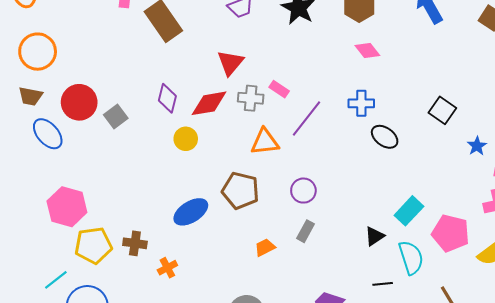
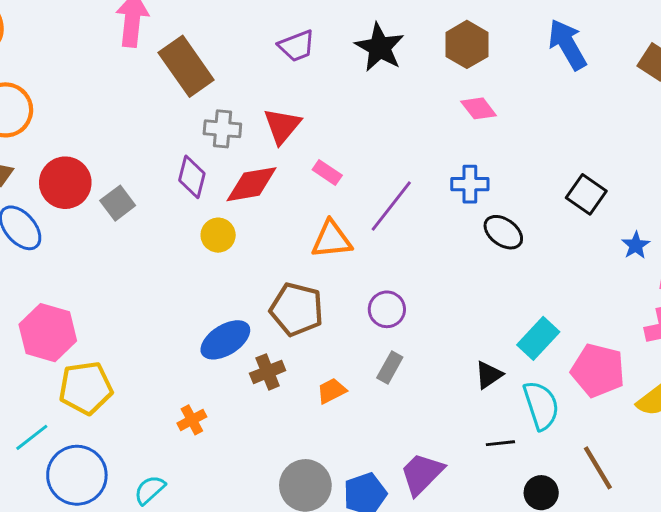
pink rectangle: (279, 89) -> (327, 173), moved
gray cross: (251, 98) -> (222, 129), moved
brown cross: (135, 243) -> (268, 372), moved, turned -30

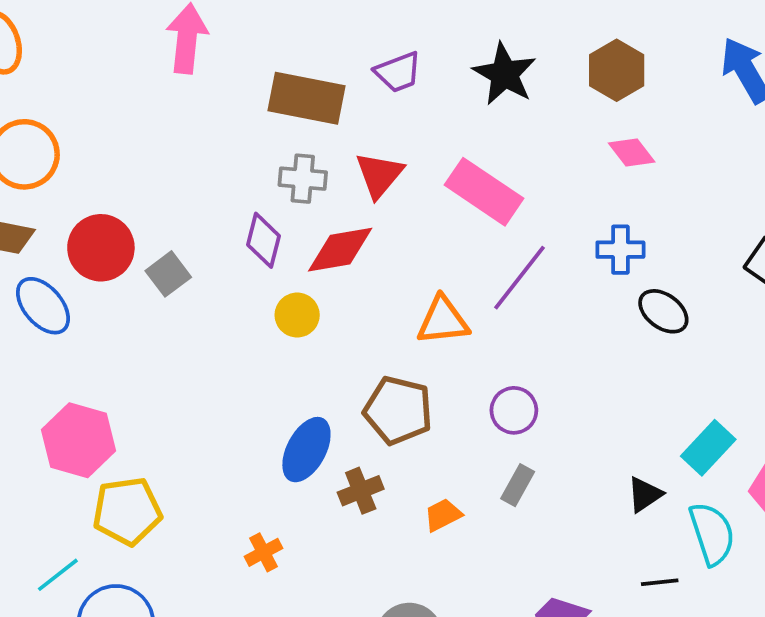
brown rectangle: (186, 66) -> (306, 98), moved, turned -44
pink rectangle: (327, 173) -> (484, 192), moved, size x2.0
blue ellipse: (225, 340) -> (306, 450), turned -30

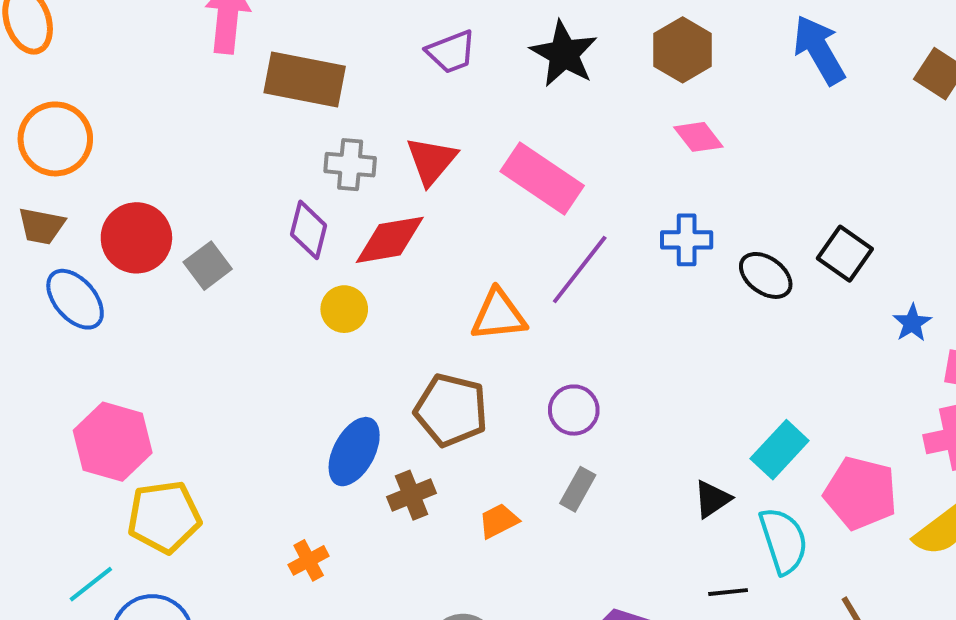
brown rectangle: (306, 98) -> (305, 80), moved
black ellipse: (663, 311) -> (766, 275), moved

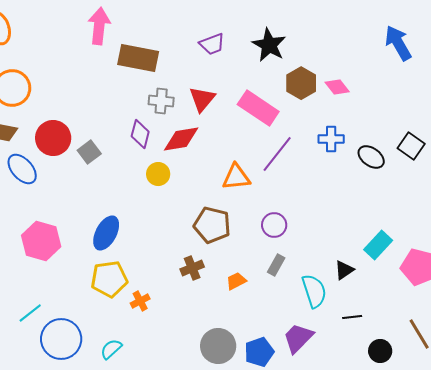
brown hexagon: (683, 50) -> (301, 83), moved
blue ellipse: (354, 452) -> (106, 233), moved
yellow pentagon: (164, 517) -> (109, 279), moved
cyan semicircle: (784, 541) -> (314, 291), moved

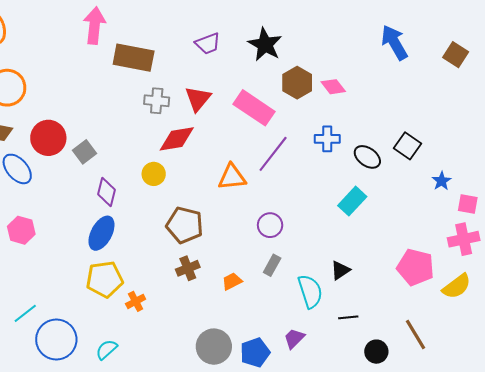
purple diamond: (140, 134) -> (107, 192), moved
brown pentagon: (212, 225) -> (185, 225), moved
pink hexagon: (41, 241) -> (21, 230), moved, size x0.7
cyan rectangle: (378, 245) -> (352, 201), moved
purple trapezoid: (298, 338) -> (294, 338), size x0.7

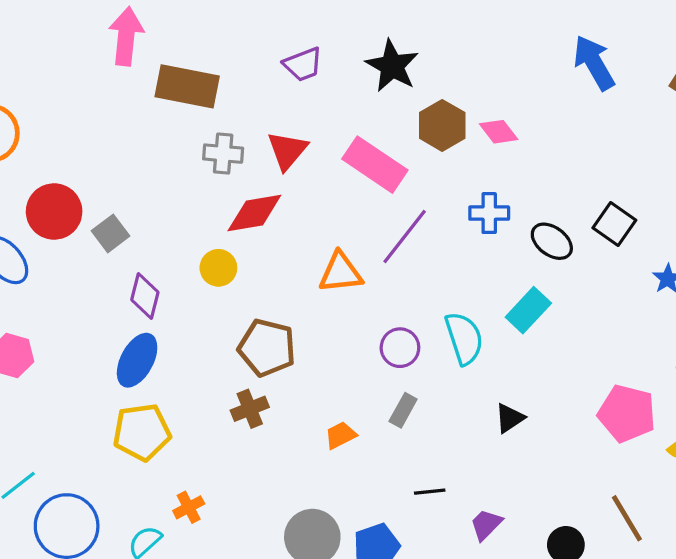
brown cross: (188, 268) -> (250, 409), moved
cyan semicircle: (310, 291) -> (464, 338), moved
orange cross: (136, 301) -> (189, 507), moved
black line: (348, 317) -> (430, 492), moved
purple trapezoid: (294, 338) -> (486, 525), moved

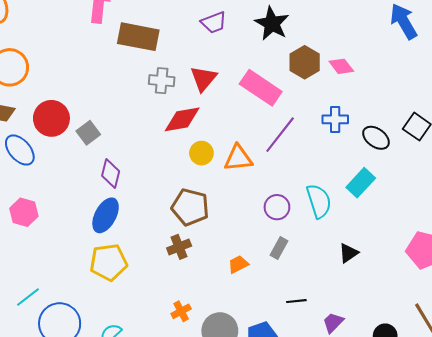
yellow circle: (218, 268) -> (201, 153), moved
orange cross: (189, 507) -> (181, 311), moved

